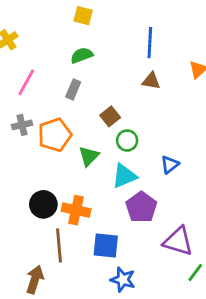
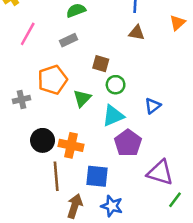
gray rectangle: (73, 89) -> (69, 40), turned 42
brown square: (110, 116) -> (101, 64), turned -35
gray cross: (22, 125) -> (21, 100), moved
brown arrow: (35, 280) -> (75, 206), moved

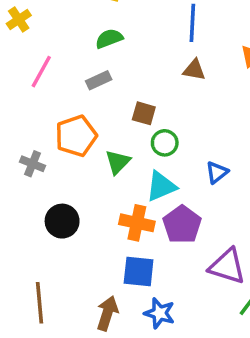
gray cross: (21, 100) -> (33, 164), turned 35
orange cross: (71, 145) -> (137, 223), moved
brown line: (56, 176) -> (40, 303), moved

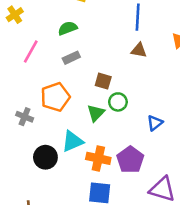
green semicircle: (109, 39) -> (68, 28), moved
green triangle: (118, 162) -> (96, 113), moved
cyan triangle: (161, 186) -> (73, 141), moved

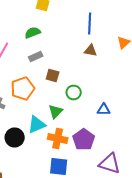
brown square: (103, 81) -> (53, 76), moved
green triangle: (96, 113) -> (56, 112), moved
blue triangle: (155, 123) -> (104, 110), turned 40

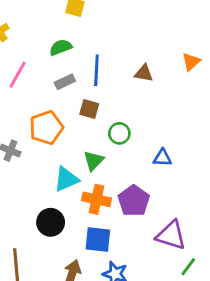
blue line: (90, 24) -> (96, 70), moved
black circle: (15, 138) -> (51, 222), moved

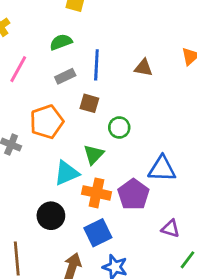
blue triangle: (162, 158) -> (162, 169), moved, size x1.5
purple triangle: (171, 235) -> (170, 229), size x0.6
blue square: (98, 239) -> (98, 233), turned -32

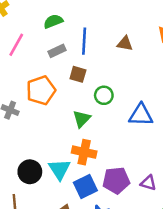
blue triangle: (162, 169) -> (141, 115), moved
cyan triangle: (67, 173) -> (59, 169), moved, turned -40
purple pentagon: (133, 194) -> (116, 180), moved, turned 30
black circle: (51, 216) -> (30, 172), moved

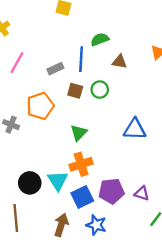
green semicircle: (53, 21) -> (100, 39), moved
green circle: (104, 95) -> (100, 90), moved
orange cross: (84, 152) -> (81, 164), turned -30

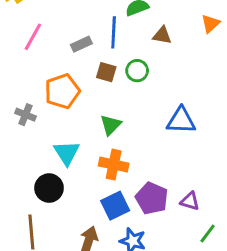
orange cross: (81, 164) -> (114, 165), turned 30
cyan triangle: (58, 181) -> (67, 153), moved
purple pentagon: (111, 191) -> (152, 198), turned 30

